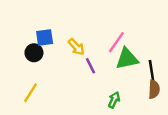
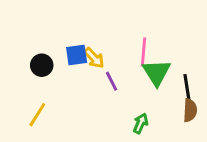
blue square: (45, 37) -> (77, 55), moved
pink line: (116, 42) -> (143, 52), turned -30
green triangle: (127, 59) -> (157, 72), turned -50

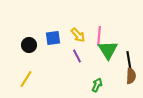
yellow arrow: (94, 58) -> (78, 35), moved

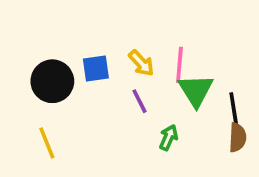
black circle: (29, 45) -> (52, 81), size x1.5
yellow line: (26, 79) -> (47, 143), turned -54
green arrow: (97, 85) -> (169, 138), moved

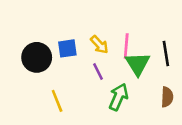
black line: (234, 110) -> (166, 54), moved
green arrow: (169, 138) -> (118, 97), size x1.5
yellow line: (47, 143) -> (57, 101), moved

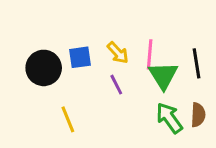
green arrow: (118, 97) -> (169, 118), moved, turned -60

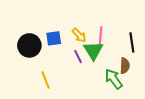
green triangle: (163, 76) -> (93, 51), moved
brown semicircle: (198, 115) -> (125, 66), moved

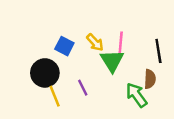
blue square: (54, 38) -> (64, 46), turned 35
black circle: (29, 45) -> (45, 73), moved
purple line: (78, 57) -> (83, 88), moved

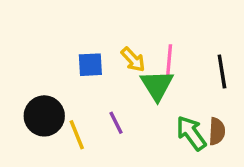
blue square: (64, 46) -> (90, 65), turned -30
black circle: (45, 73) -> (44, 116), moved
brown semicircle: (150, 79) -> (217, 131), moved

